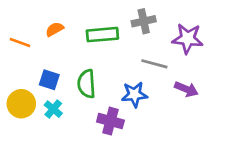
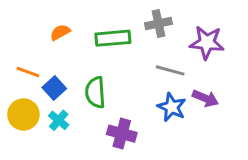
orange line: (20, 43) -> (28, 72), moved
blue square: (49, 80) -> (54, 88), turned 30
blue star: (134, 94) -> (172, 107), moved, turned 30

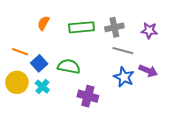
gray cross: (158, 23) -> (114, 27), moved
orange semicircle: (60, 32) -> (43, 23), turned -32
purple star: (207, 43) -> (149, 30), size x0.7
green semicircle: (95, 92) -> (69, 66), turned 105

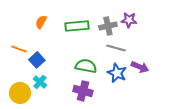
purple star: (149, 30) -> (129, 20), moved
green semicircle: (69, 66) -> (86, 66), moved
yellow circle: (17, 82) -> (20, 93), moved

